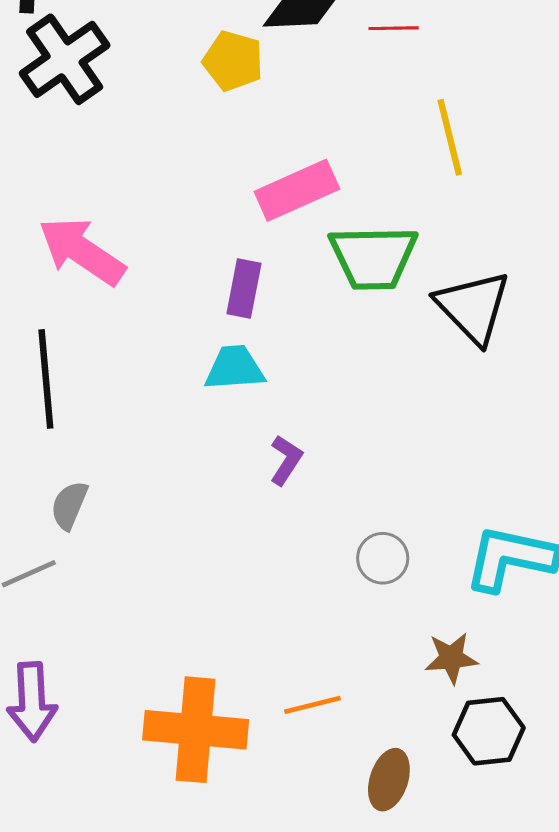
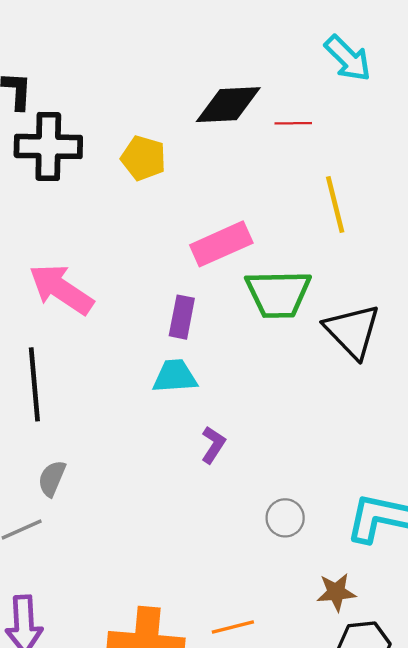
black cross: (65, 59) -> (48, 146), turned 36
yellow pentagon: (233, 61) -> (144, 158), moved

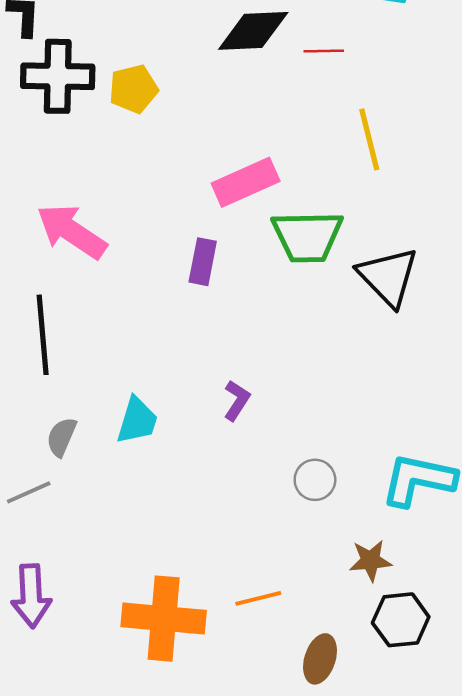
yellow pentagon: (144, 158) -> (133, 89), moved, turned -30
cyan trapezoid: (175, 376) -> (137, 421), moved, turned 111

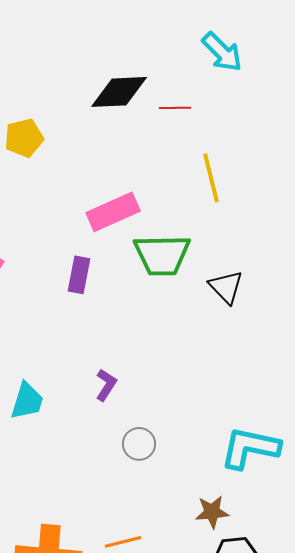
black triangle: (388, 277) -> (226, 287), size x0.7
gray circle: (315, 480) -> (139, 444), moved

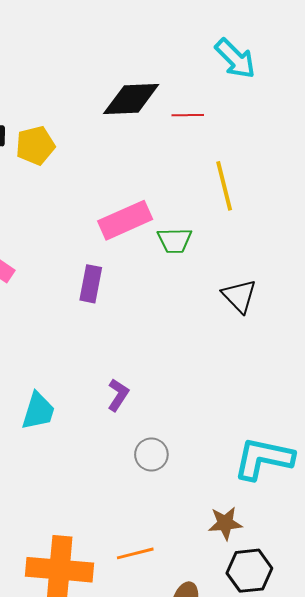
green trapezoid: (162, 255) -> (175, 240), moved, size x0.6

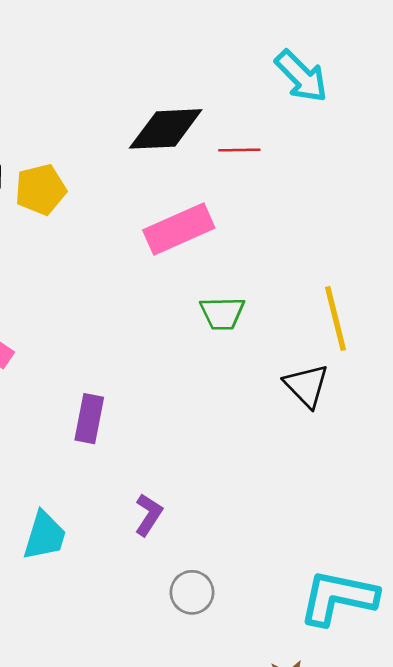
yellow line: (224, 186) -> (336, 318), moved
pink rectangle: (125, 220) -> (179, 229), moved
purple rectangle: (91, 284) -> (89, 419), moved

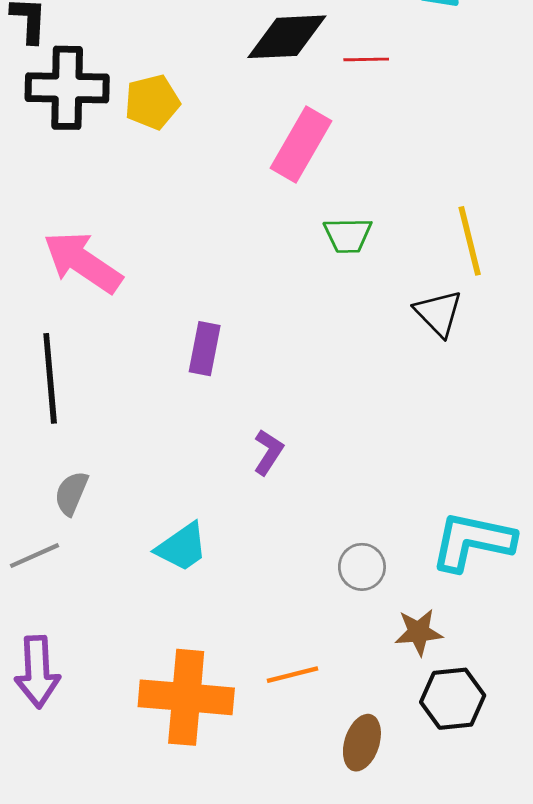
pink rectangle: (179, 229) -> (301, 145), turned -36
cyan trapezoid: (45, 536) -> (182, 547), moved, turned 38
gray circle: (192, 592) -> (362, 567), moved

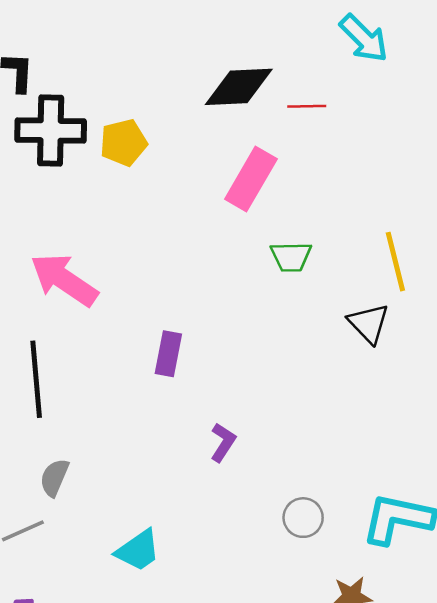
cyan trapezoid: (182, 547) -> (138, 550), moved
gray circle: (362, 567) -> (303, 518), moved

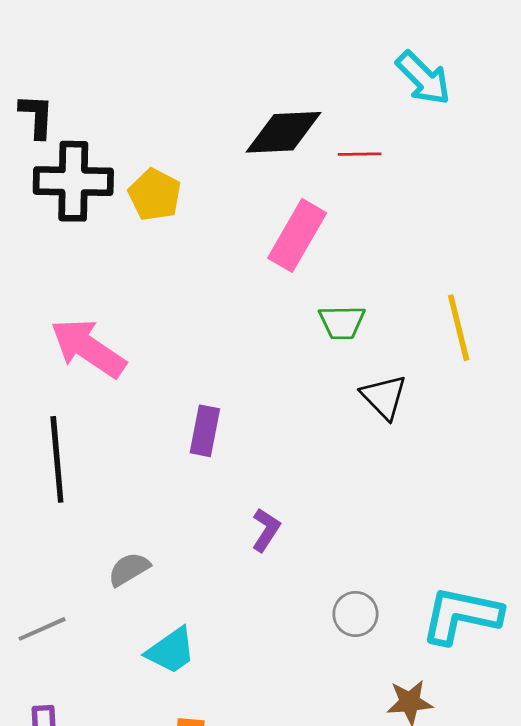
yellow pentagon: (123, 143) -> (155, 195), turned -30
black triangle: (369, 323) -> (384, 397), moved
gray semicircle: (54, 478) -> (129, 569), moved, turned 36

